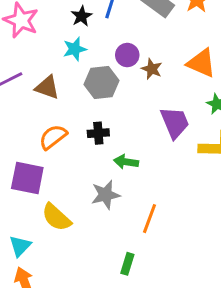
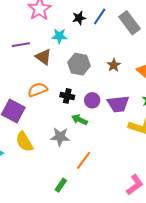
cyan star: (75, 49) -> (59, 36), moved
purple circle: (127, 55) -> (92, 100), moved
purple trapezoid: (175, 123) -> (118, 104), turned 90

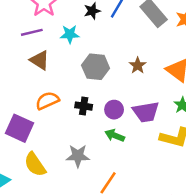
purple line: (21, 45) -> (32, 32), moved
brown triangle: (43, 57) -> (40, 60), moved
green arrow: (79, 120) -> (115, 136), moved

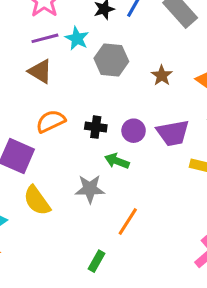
purple line: (32, 32) -> (45, 38), moved
cyan star: (70, 34) -> (77, 38), turned 30
gray hexagon: (96, 67) -> (111, 60), moved
green arrow: (115, 136) -> (117, 161), moved

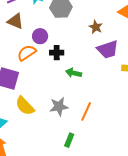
brown star: (162, 75) -> (96, 27), moved
purple circle: (134, 131) -> (40, 36), moved
gray star: (90, 189) -> (59, 107), moved

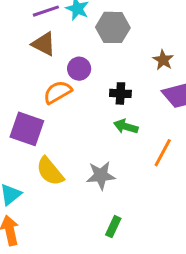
black cross: (57, 53) -> (120, 93), moved
orange line: (86, 111) -> (163, 153), moved

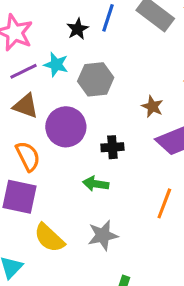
purple circle: (79, 69) -> (66, 127), size x1.6
orange semicircle: (58, 92) -> (28, 156), moved, turned 100
green arrow: (126, 127) -> (96, 184), moved

